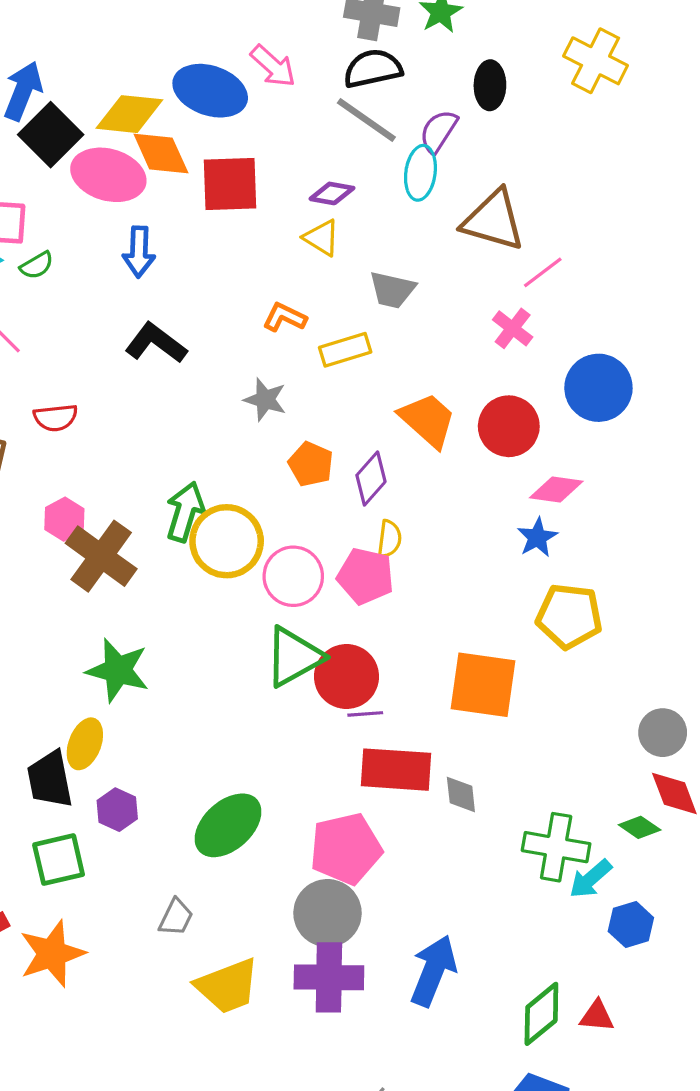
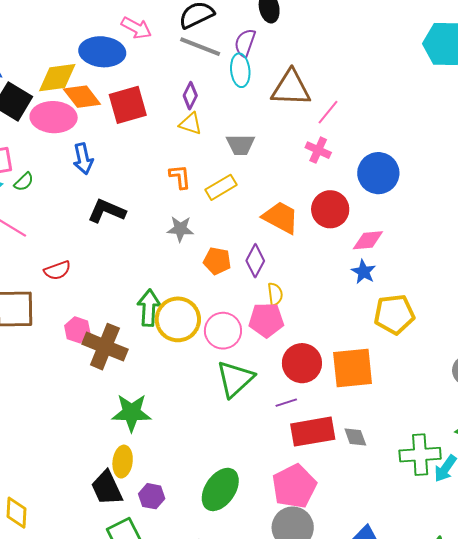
purple diamond: (332, 193) -> (190, 96), turned -60
orange L-shape: (285, 317) -> (180, 177), turned 72
red circle: (347, 677) -> (302, 363), moved

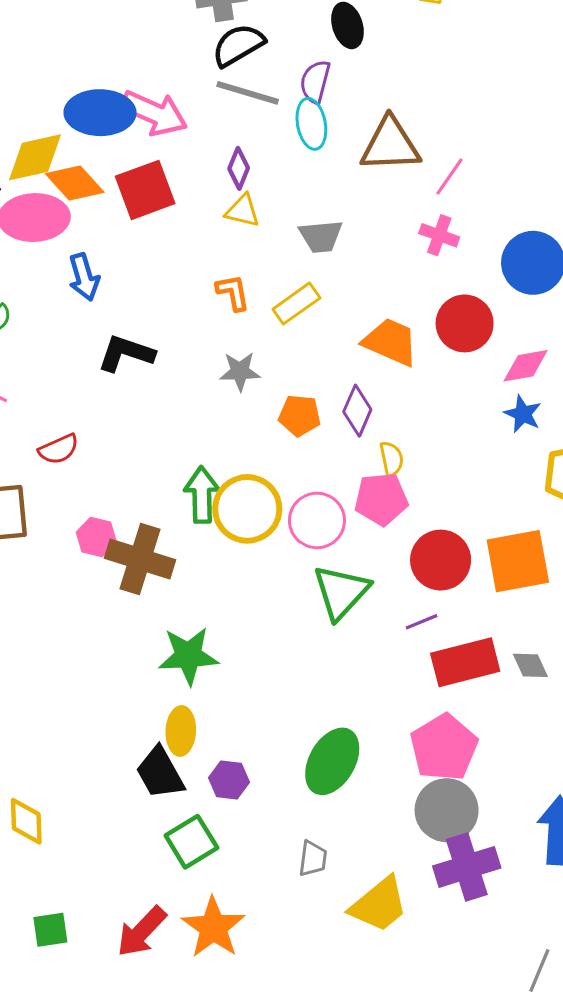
pink arrow: (136, 28) -> (154, 113), moved, size x1.4

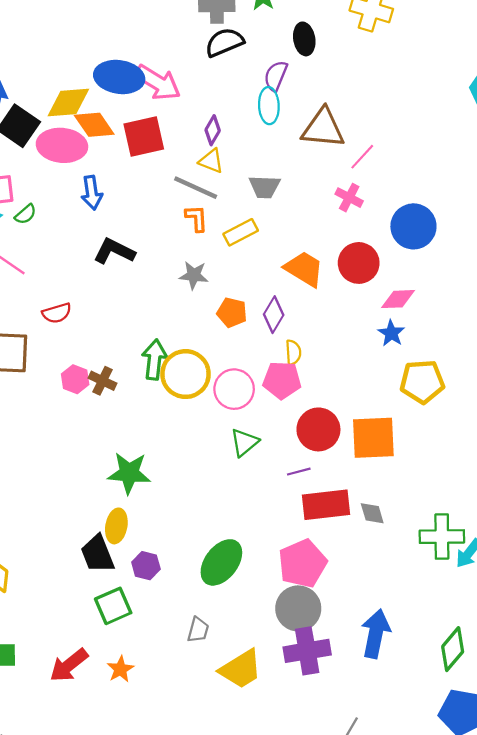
gray line: (248, 93) -> (196, 188), moved
brown cross: (140, 559) -> (102, 381), moved, size x0.6
green triangle: (341, 592) -> (244, 442), size x0.7
orange star: (213, 927) -> (120, 669), size x0.6

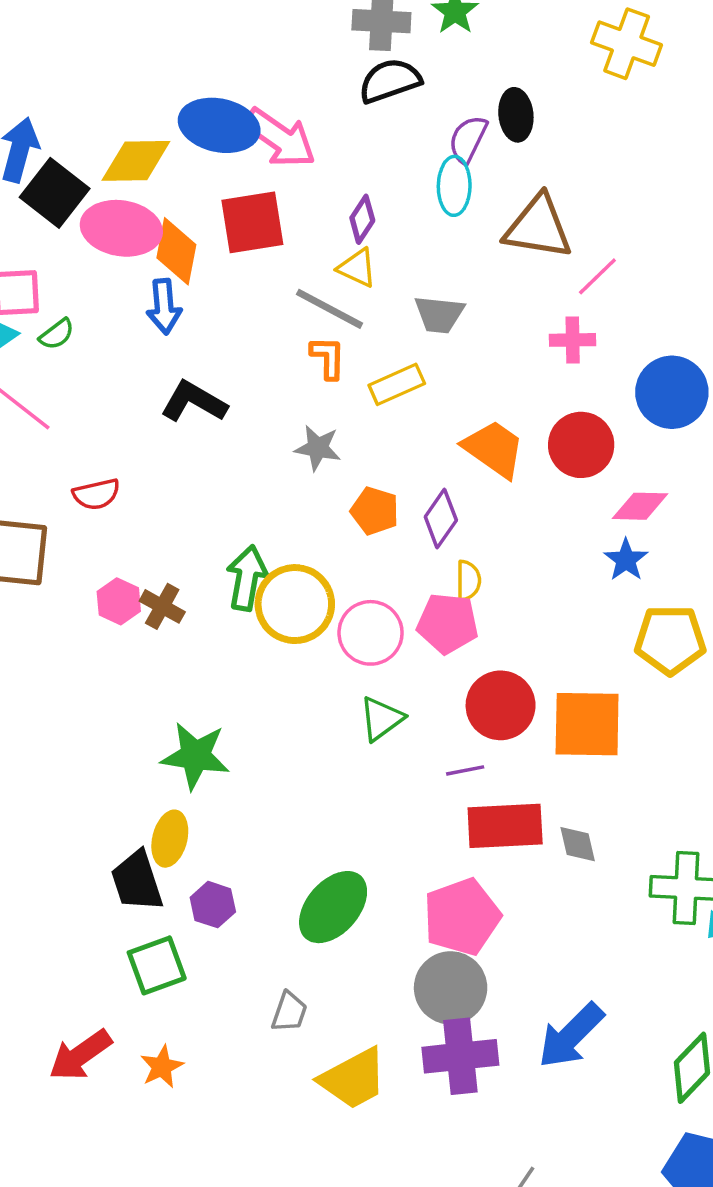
black ellipse: (304, 39) -> (516, 115), moved
orange diamond: (94, 125) -> (176, 251), moved, turned 42
pink cross: (349, 198) -> (573, 340), turned -32
blue arrow: (376, 634) -> (571, 1036), turned -150

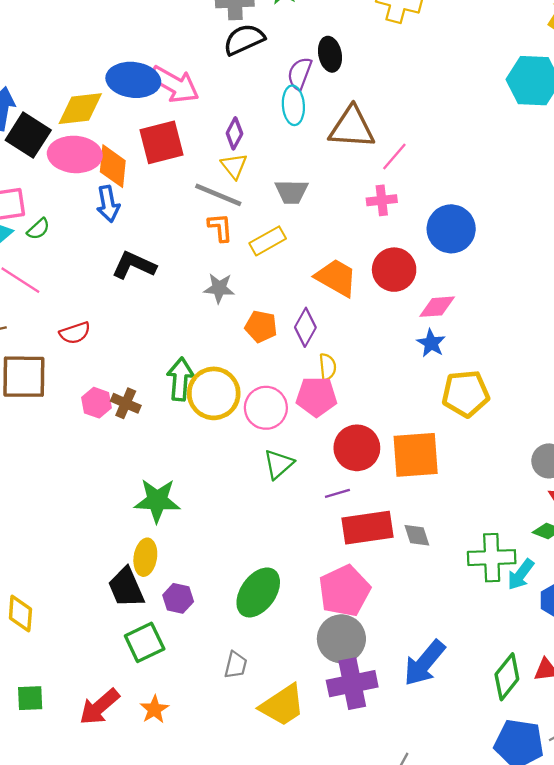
yellow triangle: (357, 268) -> (234, 166), turned 32

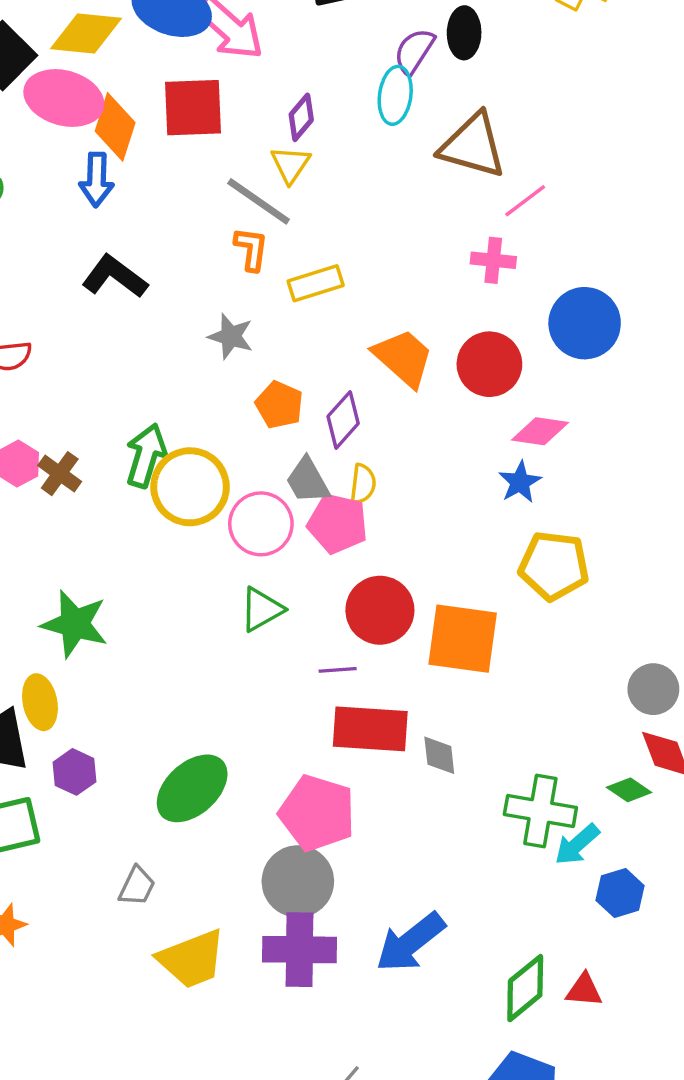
gray trapezoid: (292, 192) -> (308, 481), moved, turned 48
yellow ellipse: (145, 557) -> (40, 702), turned -32
pink pentagon: (344, 591) -> (317, 813), turned 30

